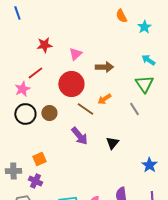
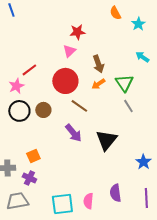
red star: (44, 45) -> (77, 32), moved
brown arrow: (104, 67) -> (98, 64), turned 72
green triangle: (144, 84) -> (124, 83), moved
orange arrow: (104, 99) -> (98, 84), moved
black triangle: (112, 143) -> (106, 140), size x1.6

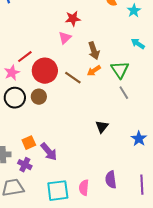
red circle: (65, 81) -> (45, 71), moved
brown line: (79, 106) -> (73, 78), moved
purple arrow: (73, 133) -> (49, 152), moved
black triangle: (106, 140) -> (102, 127), size x0.6
blue star: (143, 162) -> (139, 139), moved

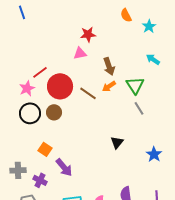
pink triangle: (65, 38) -> (80, 53), turned 32
orange square: (29, 143) -> (45, 149), moved, turned -32

